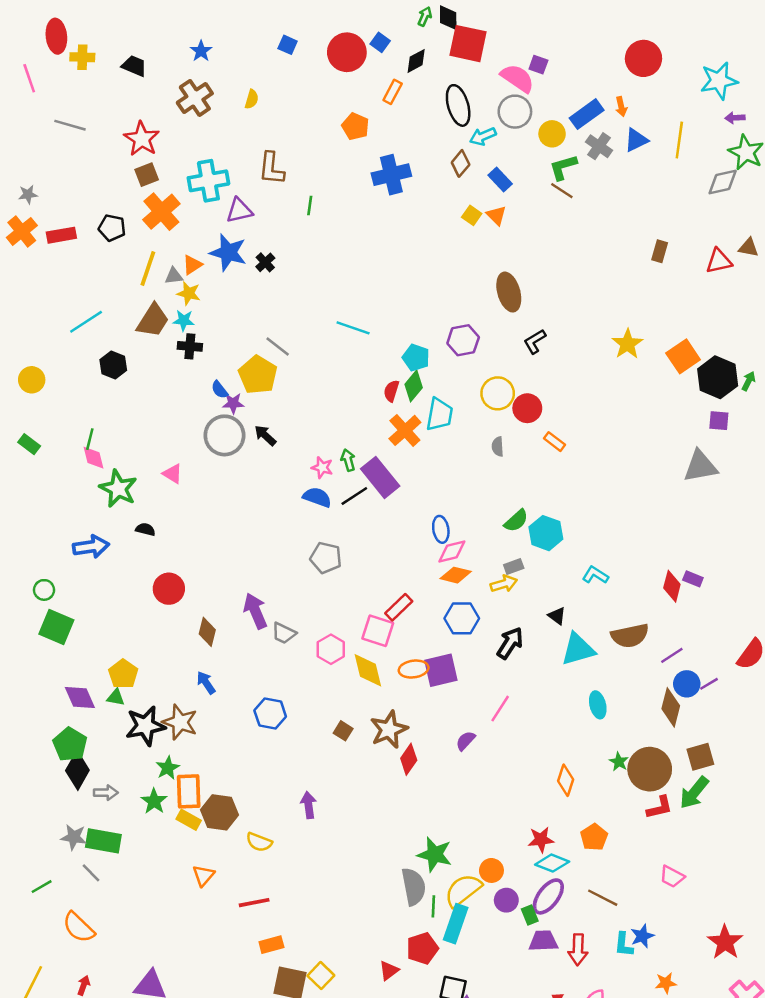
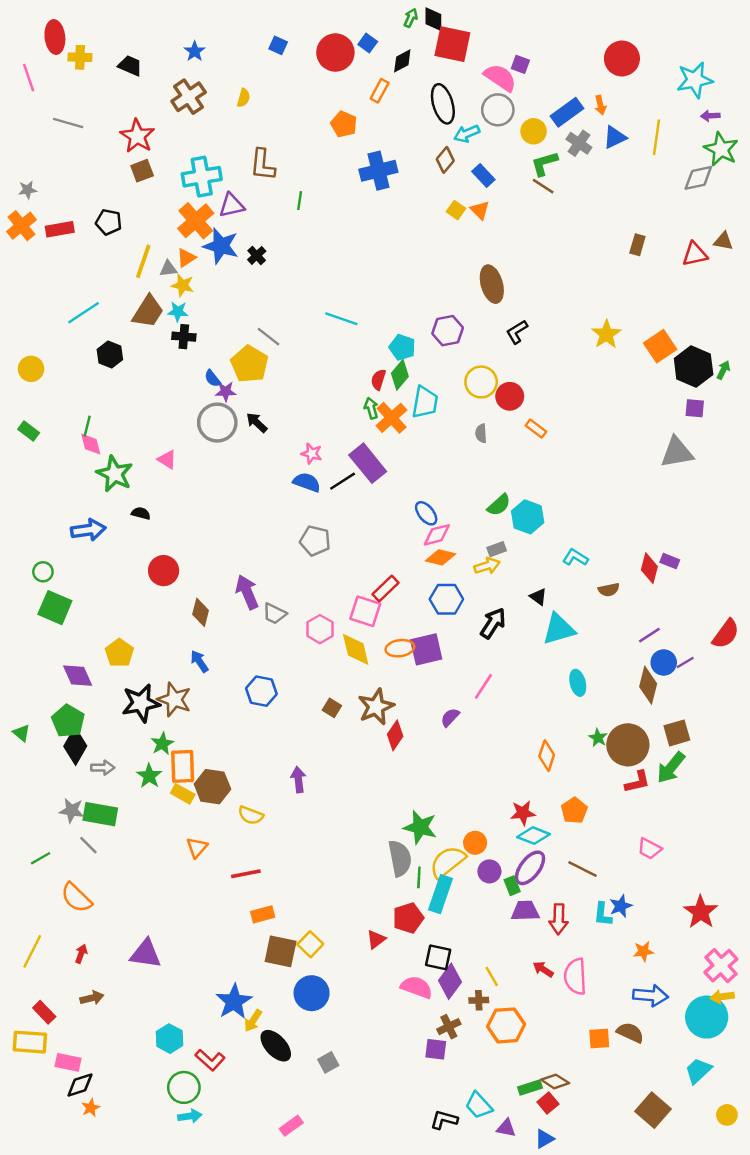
orange cross: (161, 212) -> (196, 221), moved
green arrow: (348, 460) -> (371, 408), moved
blue ellipse: (441, 529) -> (426, 513), turned -30
brown semicircle: (630, 636) -> (609, 590), moved, size x0.6
green triangle: (116, 697) -> (21, 733), moved, turned 30

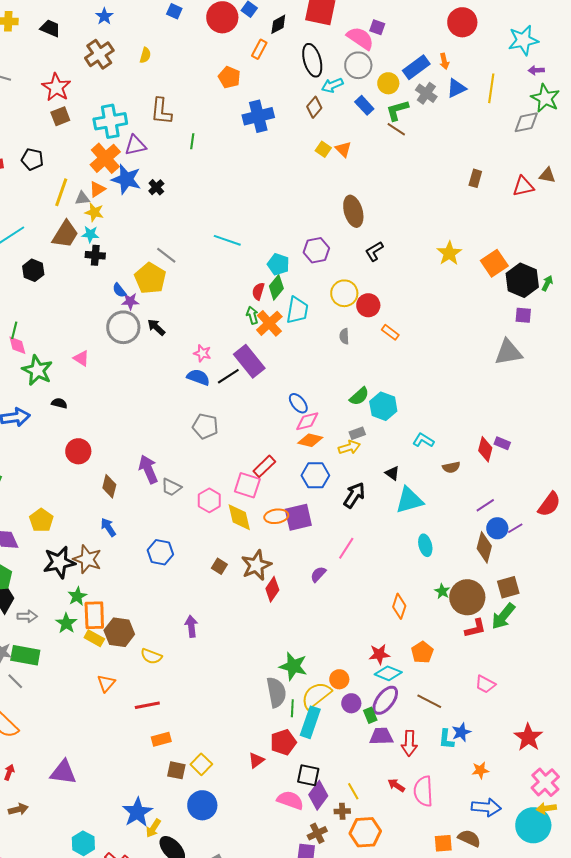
blue rectangle: (483, 175) -> (364, 105), moved
brown square: (281, 951) -> (176, 770), size x0.7

